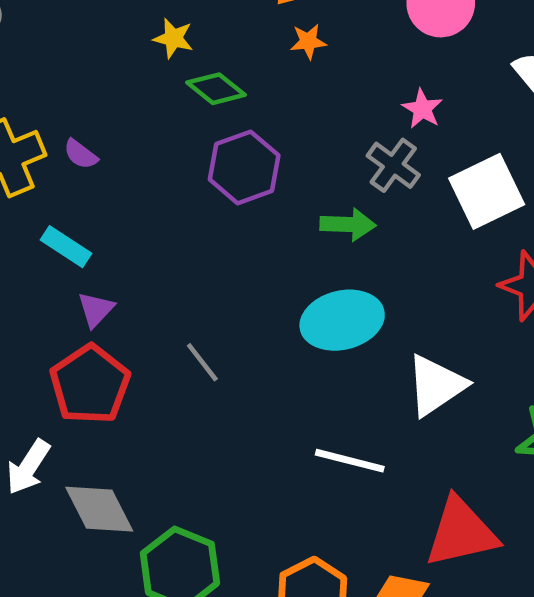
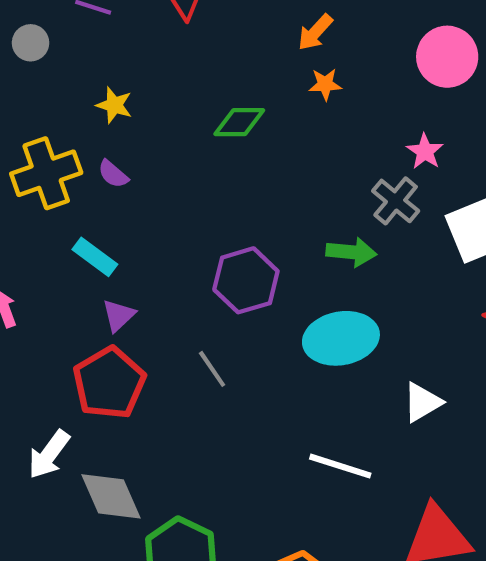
yellow star: (173, 38) -> (114, 105), moved
green diamond: (216, 89) -> (239, 122), turned -42
purple hexagon: (244, 167) -> (246, 280), moved
white triangle: (436, 385) -> (422, 402), size x0.7

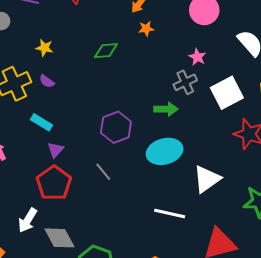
gray cross: (396, 201) -> (185, 82), turned 30
white triangle: (422, 402) -> (207, 179), size x1.4

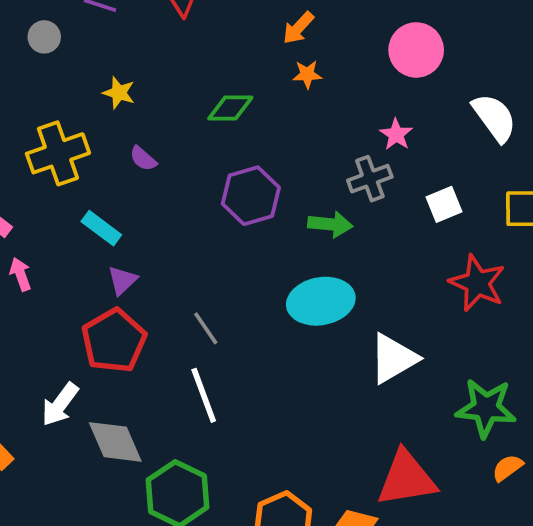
purple semicircle: (47, 81) -> (143, 159), moved
white square: (227, 93) -> (444, 204), size x0.6
purple hexagon: (116, 127) -> (251, 196), moved
white line: (170, 213) -> (204, 395), moved, turned 52

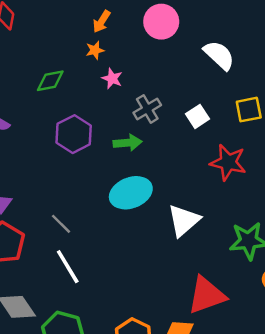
orange arrow: (298, 28) -> (102, 21), moved
pink star: (396, 134) -> (112, 79), moved

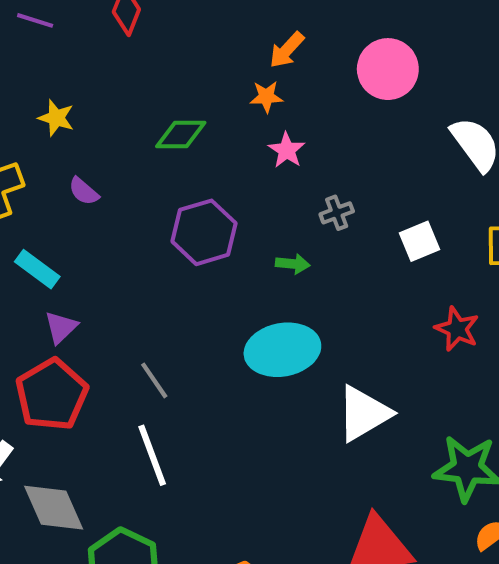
gray cross: (147, 109) -> (337, 213), size x0.7
green arrow: (128, 143) -> (293, 264), size x0.7
red star: (228, 162) -> (457, 329), size x0.7

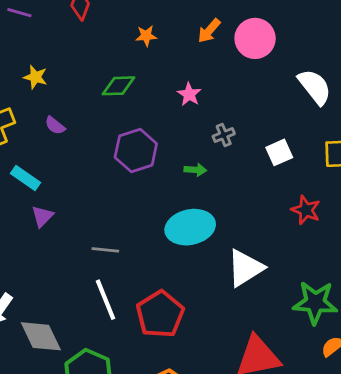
orange arrow: (287, 50) -> (209, 31), moved
orange star: (266, 97) -> (146, 36), moved
gray line: (154, 380) -> (105, 250), turned -48
red pentagon: (52, 395) -> (160, 314), moved

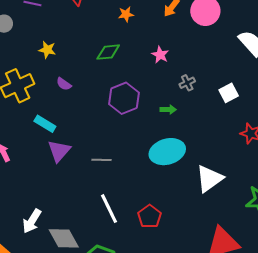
purple triangle: (42, 216) -> (59, 151), size x1.4
gray line: (105, 250) -> (101, 160), moved
red pentagon: (160, 314) -> (150, 216), size x0.7

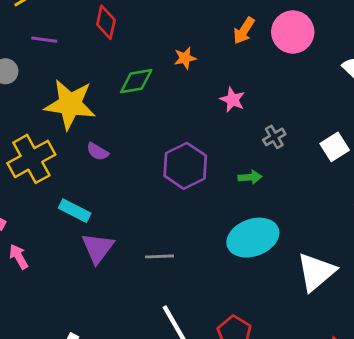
orange star: (126, 14) -> (185, 58), moved
yellow star: (47, 50) -> (70, 104), size x2.0
green diamond: (108, 52) -> (136, 81), moved

